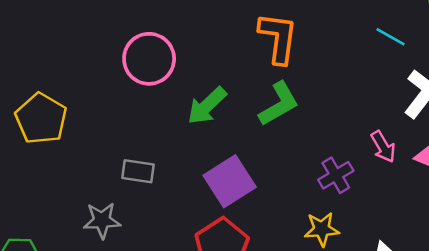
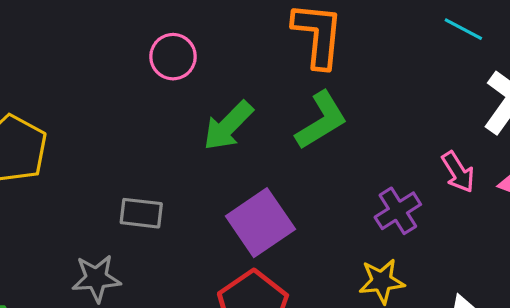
pink circle: (149, 59) -> (173, 57), moved, size x0.7

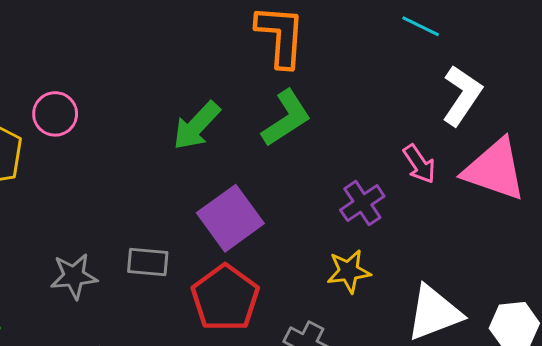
pink circle: (173, 57) -> (55, 114), moved
gray rectangle: (141, 213) -> (148, 262), moved

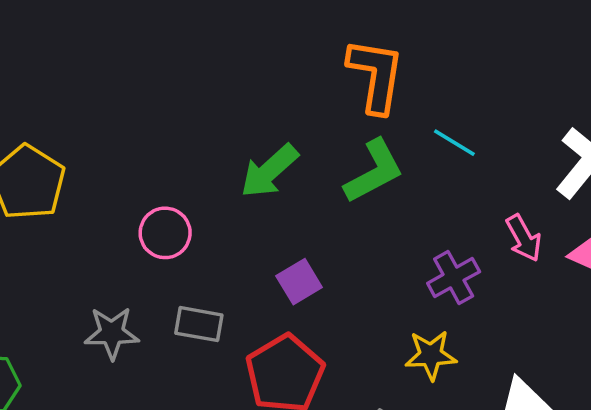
cyan line: (421, 26) -> (454, 143), moved
pink circle: (55, 114) -> (165, 233), moved
purple square: (230, 218) -> (299, 282), size x0.6

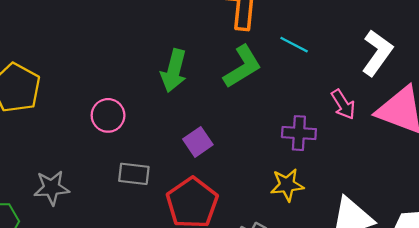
green arrow: (269, 171) -> (174, 71), turned -30
purple cross: (454, 277) -> (299, 133), turned 36
gray star: (112, 333) -> (52, 188), moved

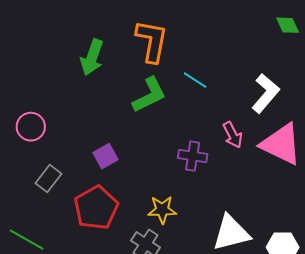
green arrow: (174, 71) -> (92, 57), moved
gray rectangle: (134, 174) -> (48, 179), turned -64
yellow star: (287, 185) -> (162, 210), moved

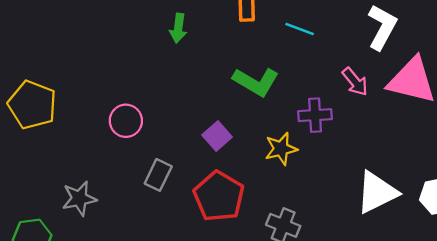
green arrow: (92, 57) -> (178, 28), size x0.7
green L-shape: (149, 95) -> (256, 82), moved, turned 69
yellow star: (162, 210) -> (281, 149), moved

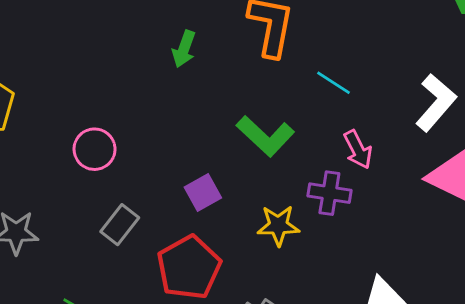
pink arrow: (355, 82) -> (358, 149), moved

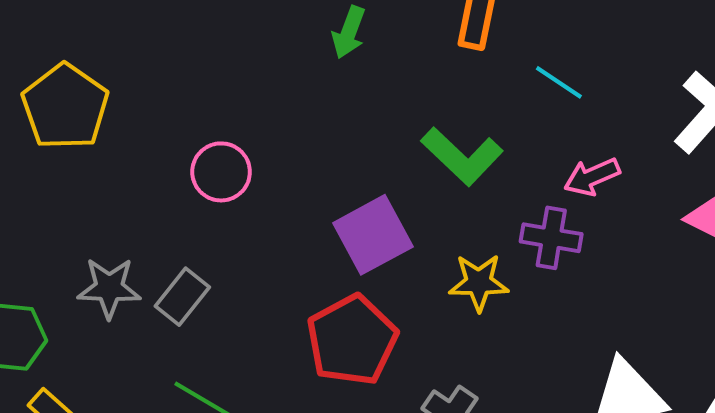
pink arrow: (358, 149) -> (592, 177), turned 93
purple square: (203, 193) -> (373, 235), size x1.5
gray rectangle: (120, 225) -> (182, 297), moved

